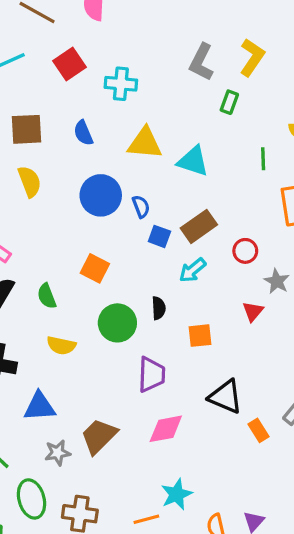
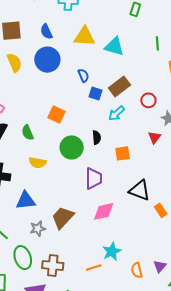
blue circle: (101, 195) -> (47, 60), moved

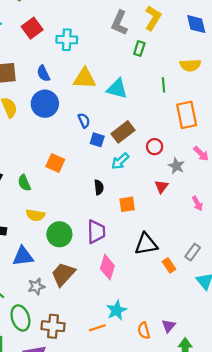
green circle: (72, 147) -> (59, 234), moved
black triangle: (140, 190) -> (146, 244), turned -30
pink diamond: (104, 211) -> (107, 267), turned -60

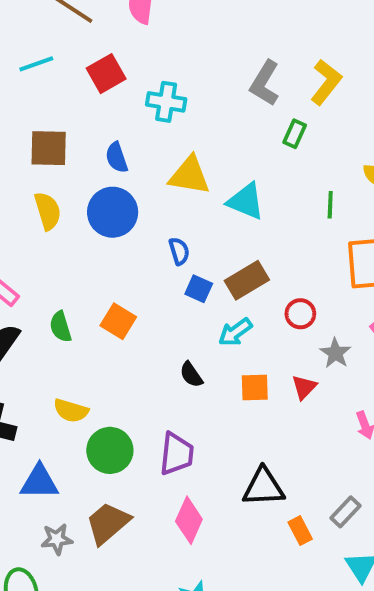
green semicircle: (24, 183) -> (61, 327), moved
black semicircle: (99, 187) -> (191, 375), turned 144
orange square: (127, 204) -> (255, 388), moved

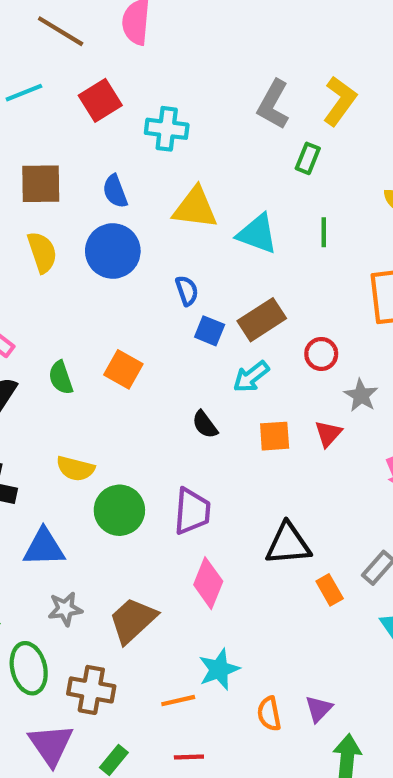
green line: (330, 205) -> (324, 232), moved
brown trapezoid: (108, 523) -> (133, 620), moved

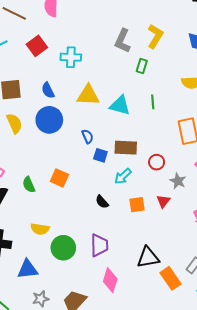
brown rectangle: (262, 320) -> (126, 148), turned 40
orange rectangle: (330, 590) -> (170, 278), size x1.5

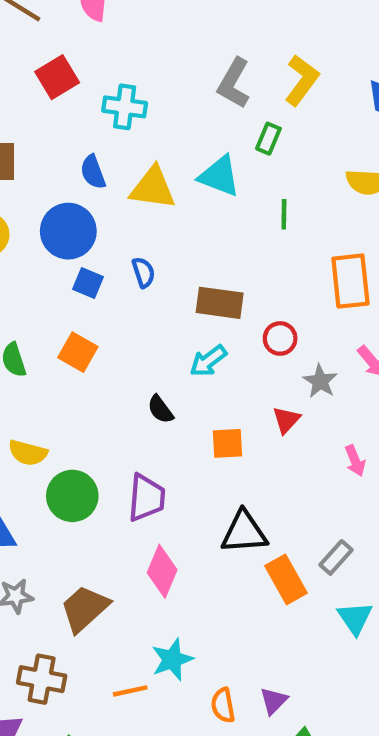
blue semicircle: (48, 90) -> (93, 172), moved
cyan triangle: (120, 105) -> (219, 176), moved
blue square: (100, 155) -> (88, 283), moved
orange square: (137, 205) -> (228, 443), moved

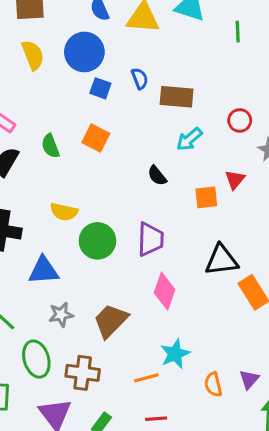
brown rectangle: (220, 303) -> (177, 97), moved
red triangle: (286, 420) -> (235, 180), moved

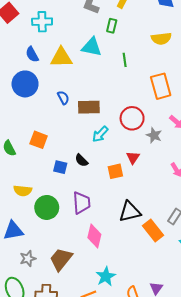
blue square: (100, 88) -> (60, 167), moved
red circle: (240, 120) -> (132, 118), size x1.5

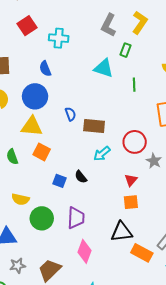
yellow triangle: (61, 57) -> (32, 126), moved
orange square: (115, 171) -> (131, 202), moved
orange rectangle: (153, 231) -> (142, 253), turned -30

